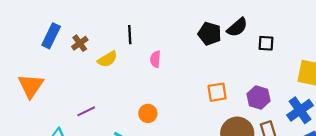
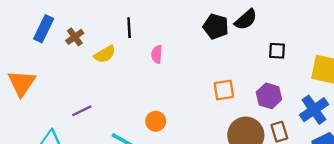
black square: (266, 43) -> (277, 51), moved
orange circle: (148, 113) -> (156, 121), moved

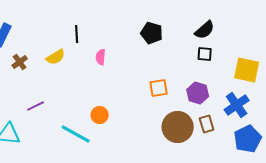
black semicircle: (246, 20) -> (205, 30), moved
brown cross: (75, 37) -> (20, 62), moved

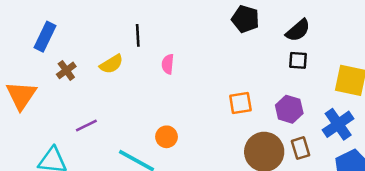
black pentagon: (152, 33) -> (245, 19), moved

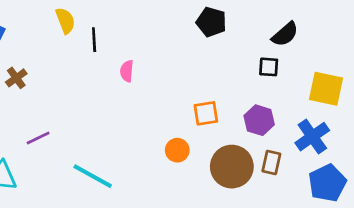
black semicircle: (298, 30) -> (285, 34), moved
yellow semicircle: (111, 64) -> (65, 21), moved, turned -80
orange circle: (166, 137) -> (177, 150), moved
brown rectangle: (301, 148) -> (271, 162), turned 30

